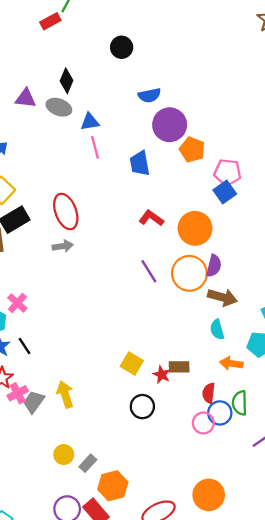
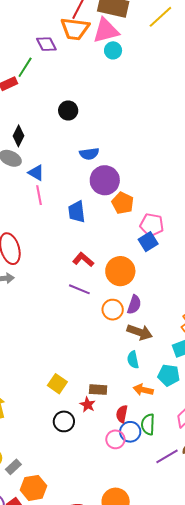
blue triangle: (90, 122) -> (36, 173), turned 36
purple line: (149, 271) -> (79, 289), moved, turned -40
orange circle: (189, 273) -> (113, 310), size x0.7
red star: (162, 375) -> (88, 405), moved

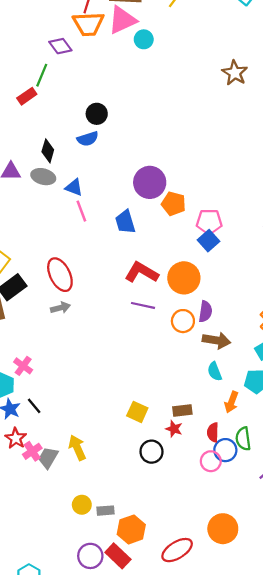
cyan circle: (113, 50) -> (144, 39), moved
blue semicircle: (89, 154) -> (88, 139), moved
red L-shape: (83, 260) -> (141, 272), size x1.4
orange arrow: (143, 390) -> (231, 402), turned -72
gray rectangle: (13, 467) -> (105, 511), turned 49

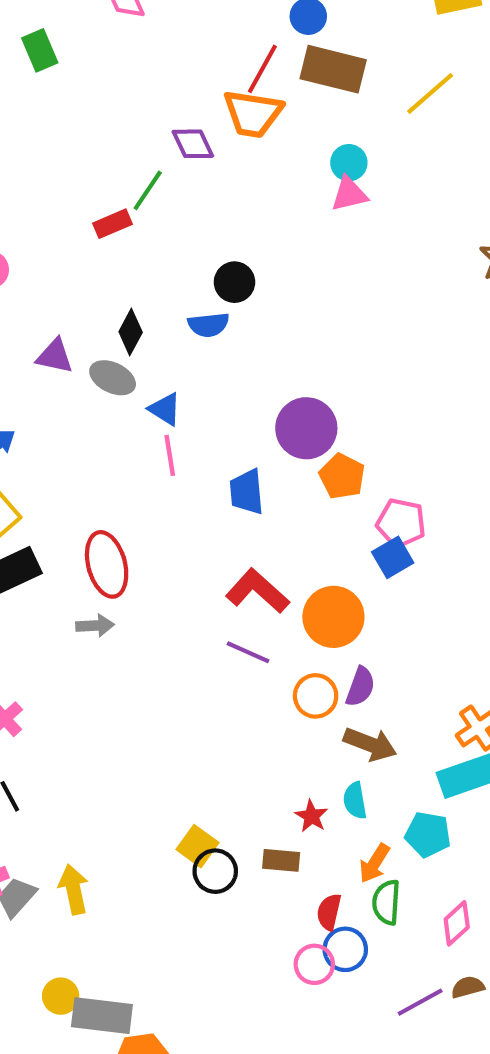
pink triangle: (122, 20) -> (349, 194), moved, size x0.7
red star: (174, 429) -> (311, 816), moved
green semicircle: (243, 439) -> (386, 902), moved
black circle: (151, 452) -> (215, 871), moved
gray rectangle: (105, 511) -> (102, 1016), size x1.8

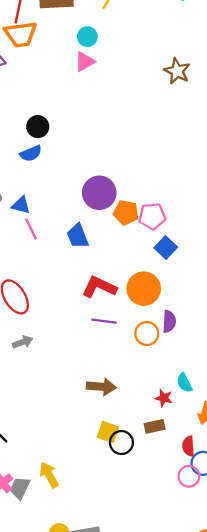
cyan circle: (349, 163) -> (87, 37), moved
pink pentagon: (401, 523) -> (152, 216), moved
gray arrow: (95, 625) -> (23, 342), moved
brown arrow: (370, 744) -> (101, 387), moved

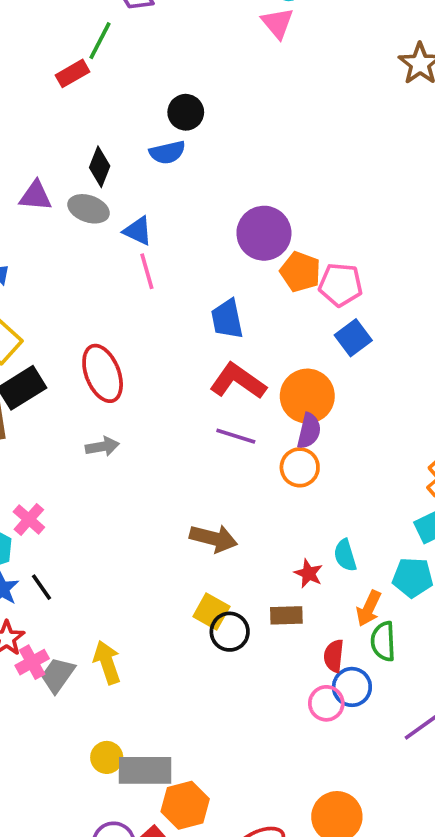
pink triangle: (85, 61) -> (277, 23), turned -50
blue trapezoid: (78, 236) -> (227, 319), moved
purple semicircle: (169, 321) -> (309, 431), moved

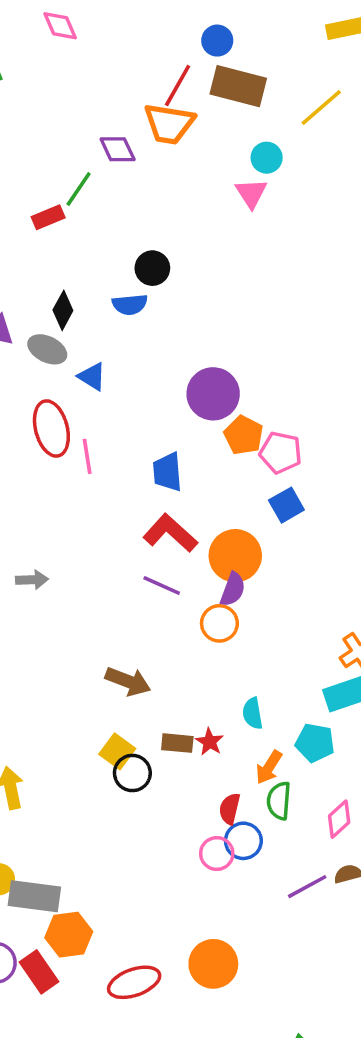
pink line: (147, 271) -> (87, 456), moved
red ellipse: (103, 373) -> (51, 429), moved
red star: (308, 573) -> (210, 742), moved
brown rectangle: (286, 615) -> (177, 743), moved

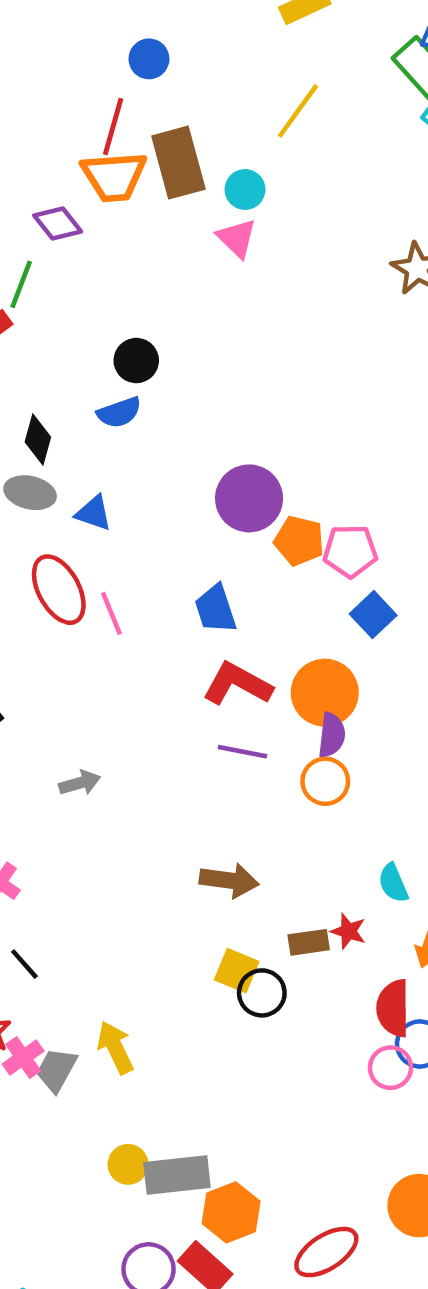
brown rectangle: (238, 86) -> (178, 163), moved, turned 74
red semicircle: (230, 809) -> (393, 1008), size x1.4

